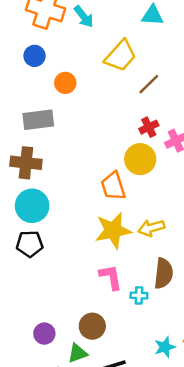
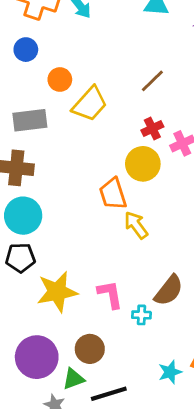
yellow trapezoid: (121, 56) -> (90, 104), moved
yellow arrow: (151, 228) -> (136, 225), moved, turned 70
yellow star: (113, 230) -> (57, 292), moved
brown semicircle: (164, 273) -> (169, 290), turned 32
purple circle: (44, 334) -> (37, 357), size x1.8

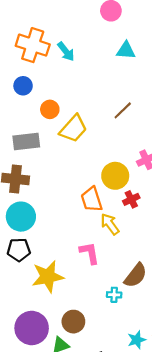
red cross: (152, 128) -> (131, 199), moved
pink L-shape: (110, 294) -> (89, 253), moved

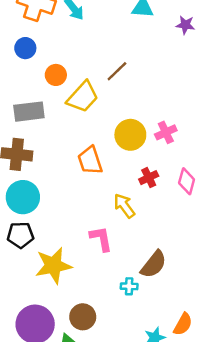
brown line: (123, 110) -> (117, 71), moved
yellow circle: (115, 176) -> (130, 135), moved
orange trapezoid: (92, 199) -> (90, 160), moved

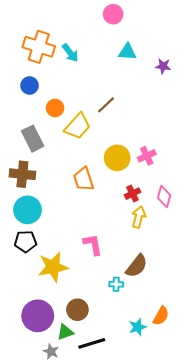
gray rectangle: (29, 112) -> (33, 139), turned 70
yellow arrow: (124, 206) -> (139, 217), moved, turned 50

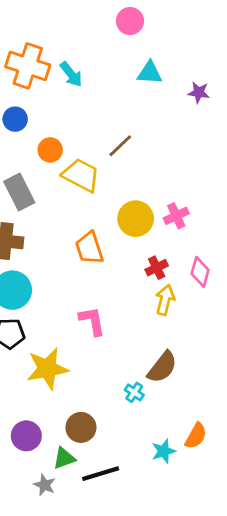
yellow trapezoid: (77, 126) -> (81, 175), turned -104
pink L-shape: (93, 244) -> (92, 321), moved
cyan cross: (116, 284) -> (134, 392), turned 32
purple circle: (38, 316) -> (26, 436), size x0.7

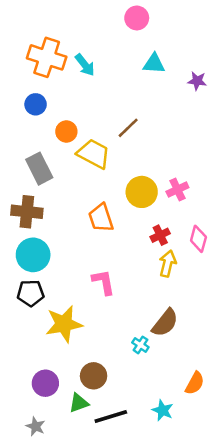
cyan star: (164, 451) -> (163, 410), moved, turned -30
gray star: (45, 485) -> (36, 426), moved

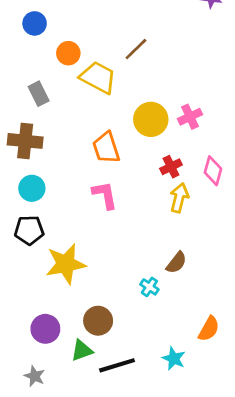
gray rectangle: (39, 169) -> (39, 94), size x0.7
cyan circle: (33, 255) -> (32, 188), size x0.7
pink L-shape: (103, 282) -> (105, 195), moved
brown semicircle: (165, 323) -> (176, 263), size x0.7

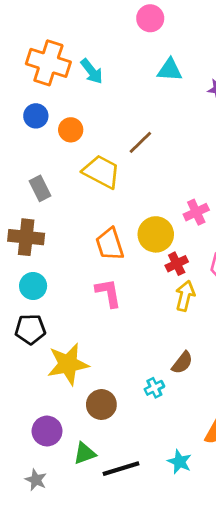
orange circle: (68, 53) -> (71, 130), moved
yellow circle: (151, 119) -> (156, 234), moved
cyan cross: (149, 287) -> (154, 388), turned 30
brown circle: (98, 321) -> (101, 405), moved

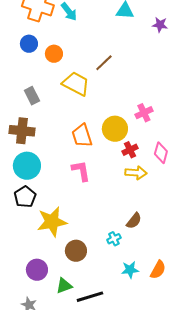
cyan circle: (33, 286) -> (27, 166), size x1.4
yellow arrow: (185, 296) -> (136, 173), turned 80
black pentagon: (30, 329) -> (25, 197), turned -30
cyan star: (179, 462) -> (130, 270), moved, turned -30

